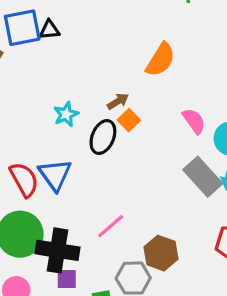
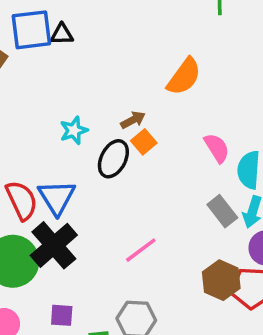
gray rectangle: (203, 177) -> (222, 211), size x0.7
pink line: (111, 226) -> (141, 250), moved
black cross: (57, 250) -> (54, 245), moved, turned 36
brown hexagon: (161, 253) -> (221, 280), moved

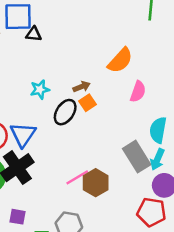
black triangle: (62, 34) -> (34, 34), moved
pink semicircle: (217, 148) -> (138, 92), moved, turned 45
gray rectangle: (222, 211) -> (137, 157), size x1.4
brown hexagon: (221, 280) -> (96, 183), moved

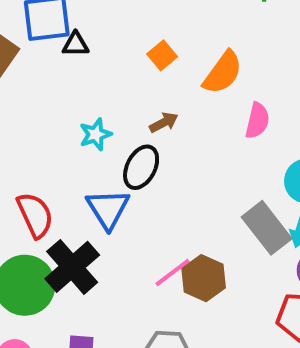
orange square: (87, 103) -> (162, 55), moved
blue triangle: (23, 135) -> (108, 209), moved

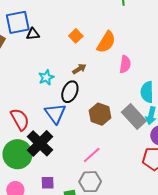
pink line: (173, 273) -> (92, 155), moved
brown hexagon: (204, 278) -> (100, 114), moved

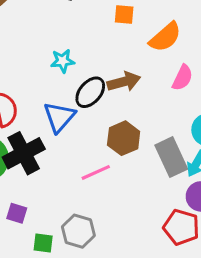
orange square: (76, 36) -> (124, 15), turned 32
brown arrow: (79, 69) -> (124, 82), moved, size x1.5
pink line: (92, 155) -> (96, 172), moved

